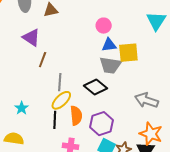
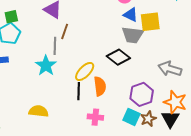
blue triangle: (109, 45) -> (131, 15), turned 35
gray line: (60, 82) -> (55, 46), moved
cyan star: (22, 108) -> (46, 66), moved, size x1.5
purple hexagon: (102, 124) -> (142, 94), moved

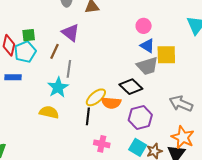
brown line: (65, 31) -> (54, 51), moved
gray trapezoid: (133, 35) -> (147, 66), turned -30
orange semicircle: (100, 86) -> (111, 103), moved, turned 96
purple hexagon: (142, 94) -> (140, 117), moved
yellow semicircle: (39, 111) -> (49, 112), moved

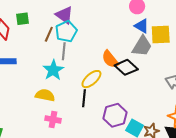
cyan pentagon: (25, 52) -> (66, 31), moved
gray trapezoid: (147, 66) -> (142, 46), turned -40
orange semicircle: (111, 103) -> (110, 59), moved, turned 48
purple hexagon: (140, 117) -> (115, 115), moved
pink cross: (102, 144) -> (53, 119), moved

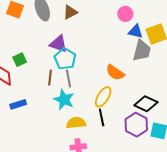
brown line: (49, 34) -> (50, 78), moved
black diamond: (126, 67) -> (146, 104), moved
yellow semicircle: (45, 95) -> (76, 123), moved

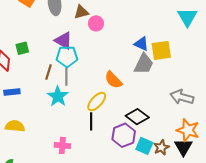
pink circle: (125, 14) -> (96, 23), moved
cyan pentagon: (65, 59) -> (67, 57), turned 30
yellow semicircle: (76, 123) -> (15, 126), moved

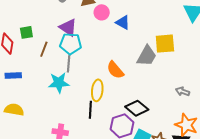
blue triangle: (141, 44) -> (123, 22), moved
brown line: (49, 72) -> (44, 49), moved
cyan star: (58, 96) -> (59, 83), turned 30
gray arrow: (182, 97) -> (183, 91), size x0.6
yellow ellipse: (97, 101) -> (97, 90), turned -40

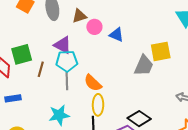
green square: (26, 32) -> (22, 54), size x1.5
orange semicircle: (115, 70) -> (93, 83), moved
cyan star: (59, 83) -> (59, 115), moved

